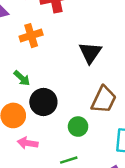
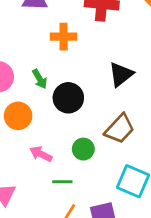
black circle: (43, 102) -> (68, 98), moved
pink arrow: (28, 143) -> (41, 154), moved

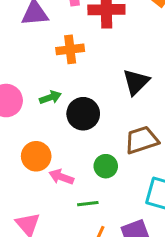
green arrow: (40, 79) -> (50, 97), turned -72
orange circle: (18, 116) -> (36, 156), moved
brown trapezoid: (120, 129) -> (142, 140), turned -144

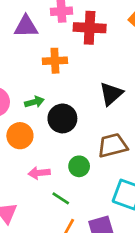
orange circle: (36, 156) -> (20, 136), moved
pink arrow: (61, 177) -> (39, 173), turned -30
green line: (88, 204) -> (61, 198), turned 36

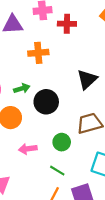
red cross: (90, 28) -> (67, 24), size x0.7
green line: (61, 198) -> (57, 171), moved

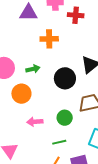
black circle: (46, 102) -> (65, 78), moved
green line: (57, 171) -> (59, 142), turned -48

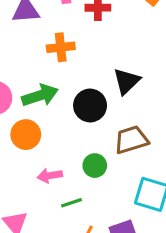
green arrow: (33, 69) -> (40, 95), size x1.6
green line: (59, 142) -> (71, 203), moved

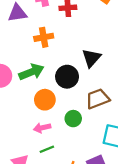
orange circle: (26, 135) -> (45, 100), moved
green line: (71, 203) -> (47, 149), moved

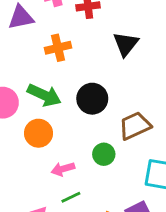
black triangle: (91, 58) -> (126, 44), moved
green arrow: (31, 72) -> (44, 95), turned 50
orange circle: (45, 100) -> (38, 133), moved

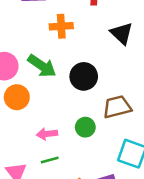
black triangle: (126, 44) -> (122, 33), turned -35
orange circle: (38, 133) -> (17, 97), moved

